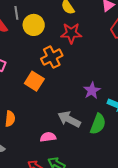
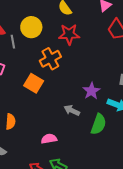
gray line: (16, 13) -> (13, 42), moved
gray arrow: (69, 119) -> (72, 110), moved, size x0.7

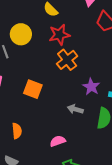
orange cross: (50, 59) -> (67, 60), moved

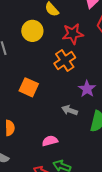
yellow circle: (21, 34) -> (32, 31), moved
red star: (59, 35) -> (73, 34), moved

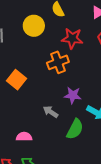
purple star: (87, 89) -> (73, 95), turned 30

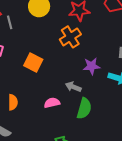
green semicircle: (75, 129) -> (84, 108), moved
pink semicircle: (24, 137) -> (52, 103), moved

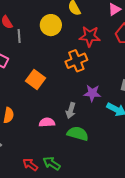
gray arrow: (73, 87) -> (71, 110), turned -105
green semicircle: (84, 108) -> (78, 134), turned -100

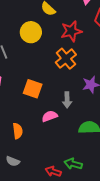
gray arrow: (71, 110) -> (67, 100), moved
pink semicircle: (47, 122) -> (50, 116), moved

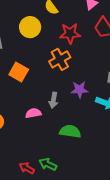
orange square: (33, 89) -> (19, 72), moved

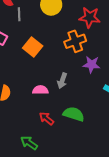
purple star: (80, 90) -> (91, 64), moved
green arrow: (48, 164) -> (29, 143), moved
red arrow: (27, 168) -> (47, 119), moved

